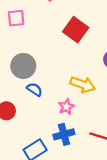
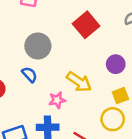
gray circle: (23, 66) -> (38, 46), moved

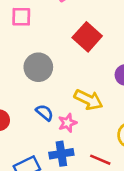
blue semicircle: (29, 75) -> (45, 113), moved

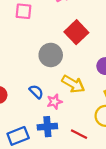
gray circle: (38, 67) -> (51, 55), moved

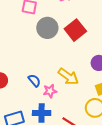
gray circle: (51, 55) -> (47, 28), moved

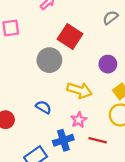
gray circle: (47, 28) -> (49, 60), moved
pink star: (50, 91) -> (79, 120), moved

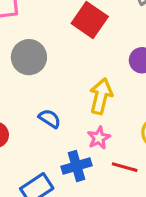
gray circle: (49, 60) -> (29, 57), moved
yellow arrow: (79, 90) -> (101, 96), turned -95

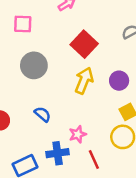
yellow arrow: (101, 96) -> (84, 81), moved
red line: (125, 167) -> (94, 159), turned 42

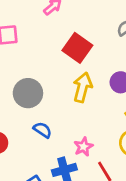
gray circle: (34, 65) -> (28, 93), moved

